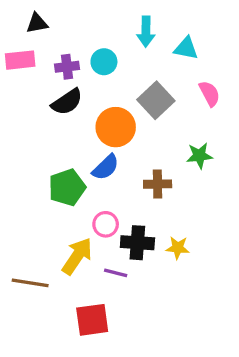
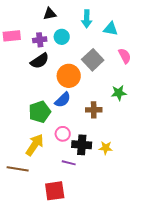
black triangle: (37, 23) -> (50, 14), moved
yellow arrow: (77, 256) -> (35, 145), moved

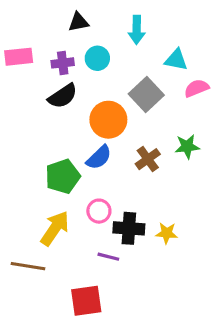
cyan triangle: (111, 29) -> (176, 60), moved
pink semicircle: (125, 56) -> (197, 88), turned -84
brown cross: (94, 110) -> (148, 159), moved, turned -35

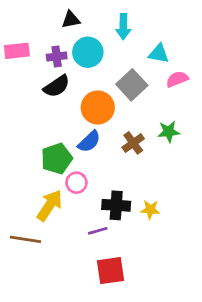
cyan circle: (97, 58) -> (88, 52), size x1.4
pink circle: (99, 211) -> (76, 183), moved
purple line: (108, 257) -> (98, 231), turned -30
red square: (86, 301) -> (110, 271), moved

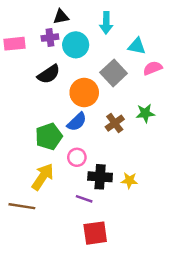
purple cross: (57, 56) -> (50, 38), moved
pink circle: (76, 183) -> (77, 157), moved
purple line: (98, 231) -> (84, 199), turned 35

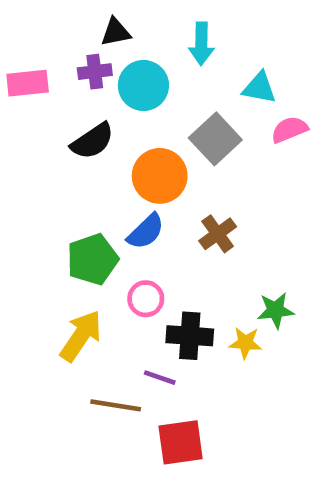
green star: (145, 113) -> (276, 310), moved
brown line: (22, 206) -> (116, 405), moved

